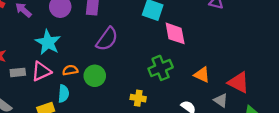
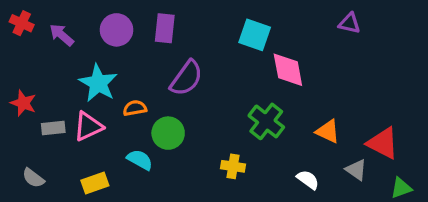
green cross: (161, 68) -> (266, 121), turned -30
orange semicircle: (70, 70) -> (135, 108), moved
cyan semicircle: (64, 94) -> (140, 160), moved, turned -66

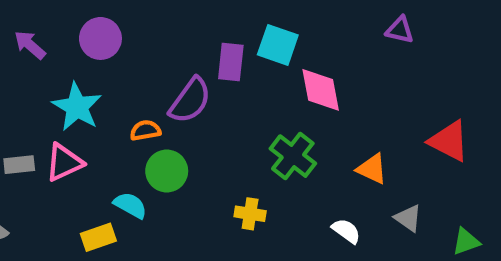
purple rectangle: (165, 28) -> (231, 62), moved
orange semicircle: (135, 108) -> (145, 130), moved
red triangle: (383, 143) -> (449, 141), moved
yellow rectangle: (95, 183) -> (98, 237), moved

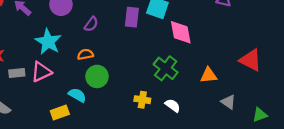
purple semicircle: (190, 100) -> (91, 24), moved, size x0.6
orange triangle: (372, 169) -> (209, 75), turned -30
white semicircle: (346, 231) -> (173, 106), moved

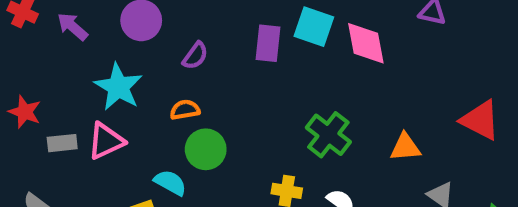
pink diamond: (181, 32) -> (366, 43), moved

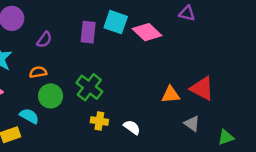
pink diamond: (366, 43) -> (147, 32), turned -36
red triangle: (480, 120) -> (202, 88), moved
green cross: (328, 135) -> (89, 87), moved

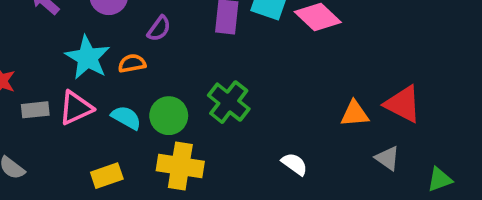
orange semicircle: (38, 72) -> (132, 63), moved
cyan semicircle: (29, 116) -> (126, 118), moved
yellow cross: (99, 121) -> (180, 166), moved, size x1.6

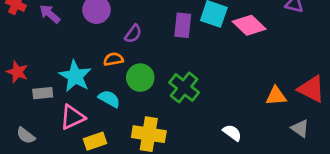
cyan star: (87, 58) -> (75, 76), moved
pink triangle: (76, 108) -> (72, 117), moved
green circle: (169, 116) -> (140, 78), moved

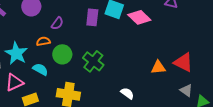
gray triangle: (300, 128) -> (186, 90), moved

